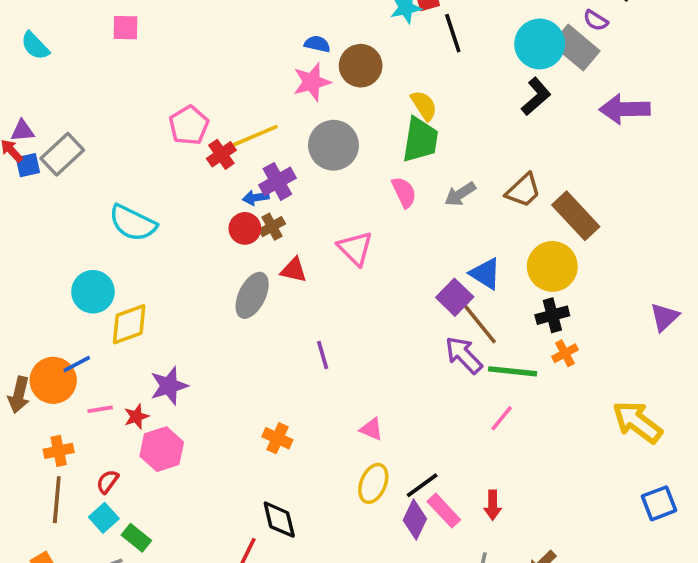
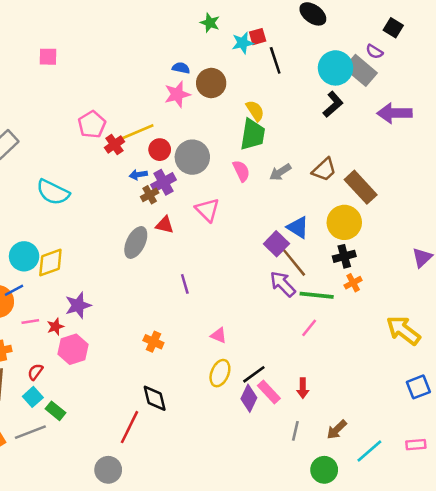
gray circle: (333, 145) -> (192, 157), moved
purple cross: (277, 181) -> (163, 182), moved
red circle: (245, 228) -> (160, 150), moved
cyan circle: (93, 292) -> (24, 256), moved

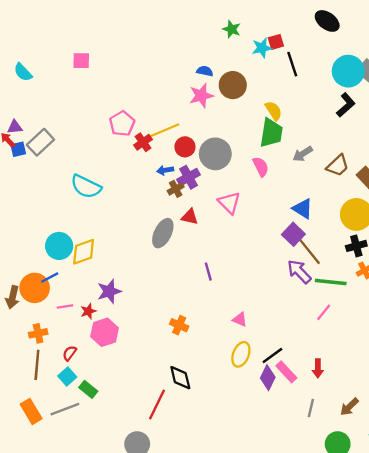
gray arrow: (280, 172) -> (303, 154), moved
blue triangle: (298, 227) -> (303, 209), moved

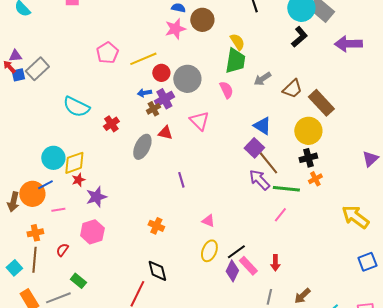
red cross: (143, 142) -> (111, 124), moved
red star: (88, 311) -> (78, 180), moved
cyan square: (67, 376) -> (14, 268), moved

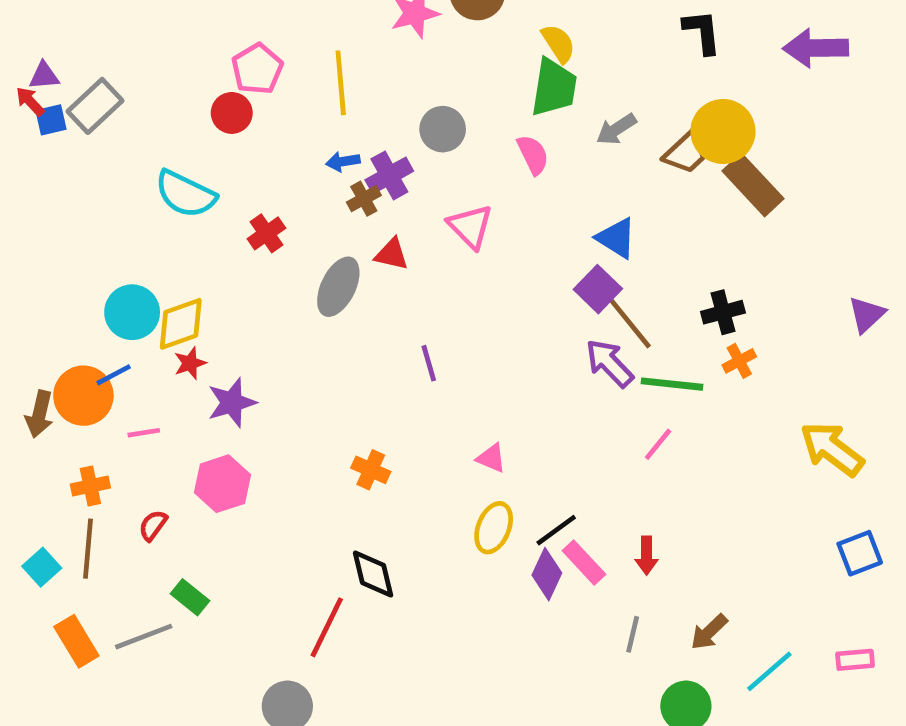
black L-shape: (299, 37) -> (702, 32), turned -55
yellow line: (143, 59) -> (341, 83), turned -72
red circle: (161, 73) -> (232, 113), moved
gray circle: (187, 79) -> (443, 129), size x0.7
yellow circle: (308, 131) -> (723, 131), moved

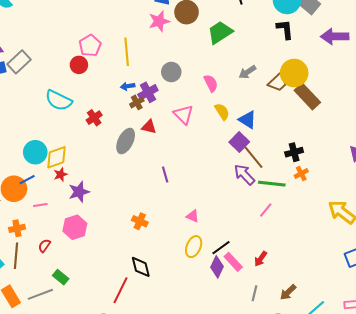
yellow semicircle: (558, 43) -> (222, 112), moved
green trapezoid: (554, 87) -> (220, 32), moved, turned -132
red arrow: (647, 556) -> (261, 259), turned 35

